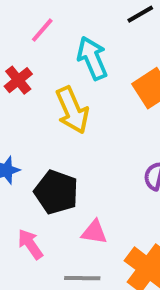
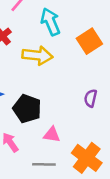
yellow arrow: (72, 110) -> (37, 55), turned -60

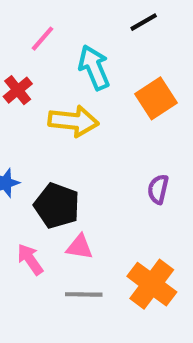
pink triangle: (52, 135) -> (80, 247), moved

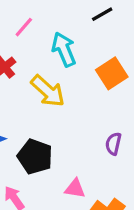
yellow arrow: (73, 121) -> (48, 91), turned 36
pink triangle: (80, 247) -> (75, 188), moved

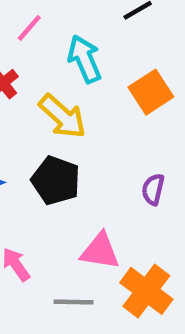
black pentagon: (35, 157) -> (56, 180), moved
pink triangle: (75, 188) -> (100, 251), size x1.4

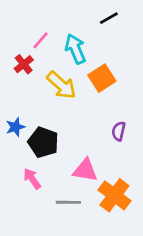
pink line: (29, 28) -> (40, 40), moved
orange square: (151, 92) -> (102, 78), moved
black pentagon: (56, 180) -> (43, 142), moved

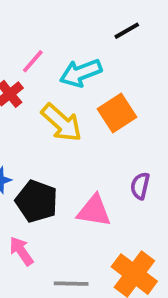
cyan arrow: (75, 49) -> (81, 73), turned -88
pink triangle: (85, 170) -> (94, 211), moved

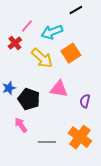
purple semicircle: (140, 186) -> (85, 101), moved
pink triangle: (94, 211) -> (59, 89), moved

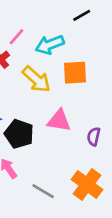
orange square: (71, 53) -> (75, 73), turned 30
gray line: (47, 142) -> (43, 191), turned 30

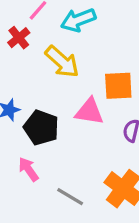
orange square: (75, 73) -> (118, 86), moved

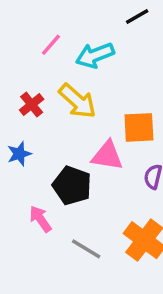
red cross: (19, 38) -> (32, 105), moved
black pentagon: (41, 128) -> (72, 186), moved

